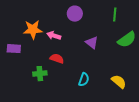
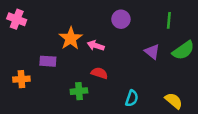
orange star: (33, 30) -> (71, 38), turned -30
purple triangle: (92, 43) -> (152, 52), moved

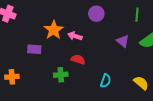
orange cross: (21, 79) -> (12, 77), moved

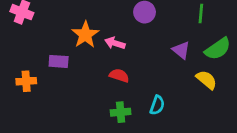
green cross: (61, 75) -> (121, 112), moved
orange cross: (12, 77) -> (26, 81), moved
yellow semicircle: (141, 83) -> (207, 80), moved

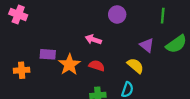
orange star: (85, 35) -> (69, 65), moved
yellow semicircle: (207, 80) -> (135, 66), moved

